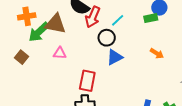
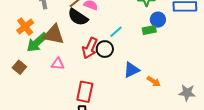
orange cross: (27, 16) -> (25, 27), turned -30
red arrow: (93, 17) -> (90, 48), moved
orange arrow: (157, 53) -> (154, 81), moved
blue triangle: (115, 57) -> (131, 70), moved

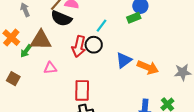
green arrow: (37, 42) -> (26, 51), size x0.6
orange arrow: (154, 81) -> (148, 67), size x1.5

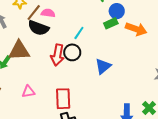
orange arrow: (148, 67) -> (136, 29), moved
pink triangle: (50, 68) -> (28, 92), moved

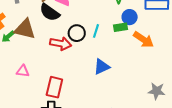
cyan line: (79, 33) -> (96, 31), moved, turned -32
black circle: (72, 52) -> (77, 33), moved
red arrow: (57, 55) -> (61, 44), turned -105

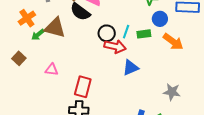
green rectangle: (121, 27) -> (144, 34), moved
red arrow: (61, 44) -> (115, 46), moved
gray star: (157, 91) -> (172, 92), moved

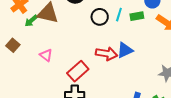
red arrow: (115, 46) -> (106, 54), moved
pink triangle: (52, 70) -> (46, 55), turned 32
red rectangle: (83, 87) -> (78, 71), turned 35

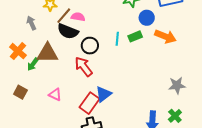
black circle: (100, 17) -> (90, 46), moved
blue triangle: (125, 50) -> (103, 94), moved
red arrow: (106, 54) -> (84, 67), moved, turned -125

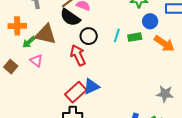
orange cross: (18, 51) -> (17, 26), turned 36
pink triangle: (55, 95) -> (36, 61), moved

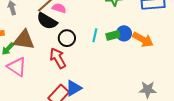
blue circle: (150, 21) -> (124, 33), moved
pink triangle: (36, 61) -> (17, 67), size x1.5

